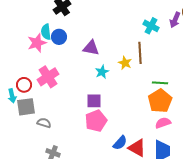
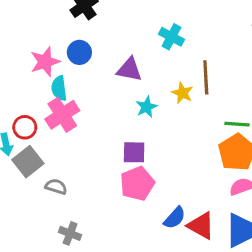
cyan cross: (151, 26) -> (171, 37), moved
cyan semicircle: (46, 32) -> (59, 88), moved
gray square: (26, 107) -> (28, 162), turned -30

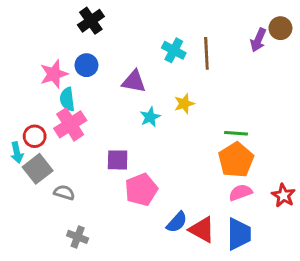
brown line: (206, 77) -> (206, 53), moved
yellow star: (182, 93) -> (184, 104), turned 30
purple square: (134, 152) -> (118, 160), moved

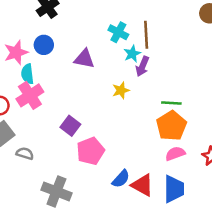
purple arrow: (258, 40) -> (142, 66), moved
yellow star: (184, 104) -> (121, 90), moved
cyan star: (150, 117) -> (132, 54), moved
purple square: (118, 160) -> (70, 126), turned 36
gray cross: (78, 237) -> (56, 191), moved, size x1.6

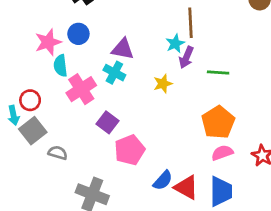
cyan cross: (118, 32) -> (114, 73), moved
pink cross: (30, 95) -> (81, 89), moved
green line: (171, 103) -> (218, 73), moved

